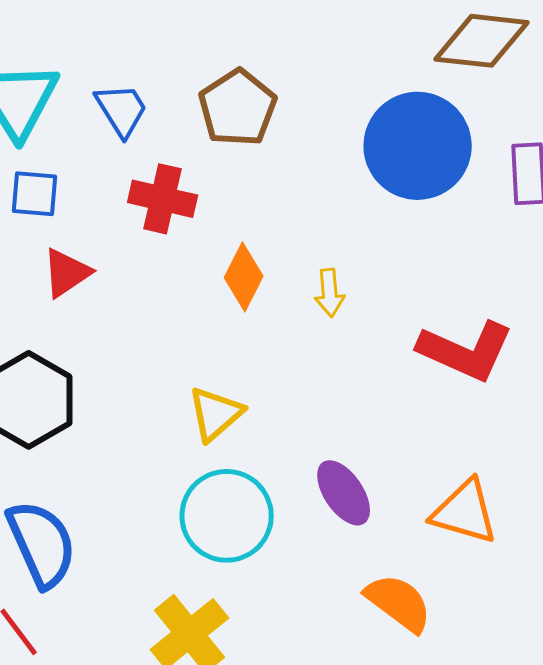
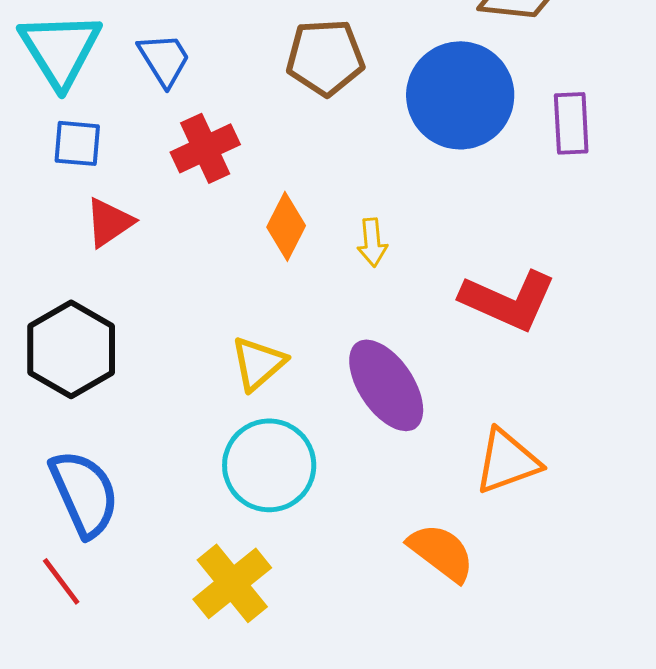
brown pentagon: (238, 108) -> (325, 57), moved, turned 30
red cross: (163, 199) -> (205, 148), turned -38
purple ellipse: (344, 493) -> (386, 385), moved, size x1.4
orange triangle: (465, 512) -> (507, 461), turned -36

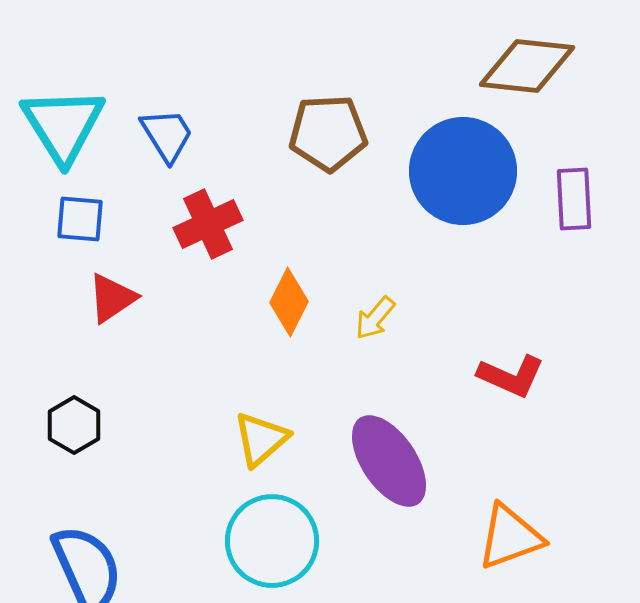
yellow arrow: (372, 242) -> (375, 318), turned 45
red L-shape: (508, 300) -> (511, 376), size x0.7
black hexagon: (71, 349) -> (74, 425), size x0.6

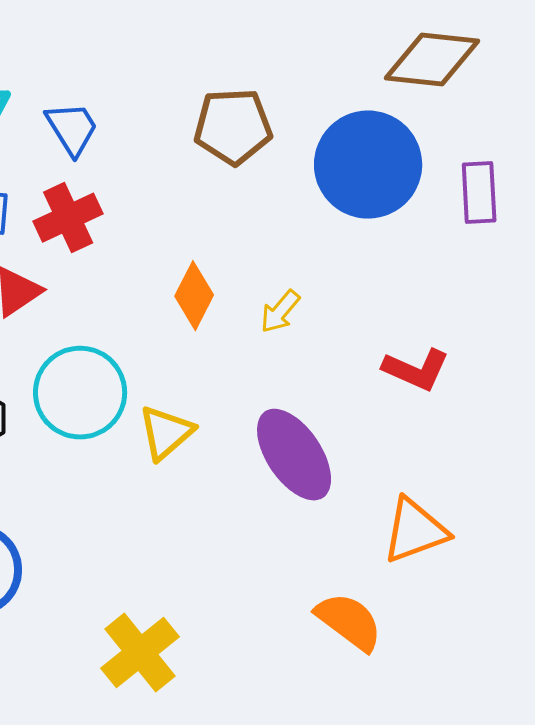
red cross: (208, 224) -> (68, 218), moved
cyan circle: (272, 541) -> (80, 393), moved

